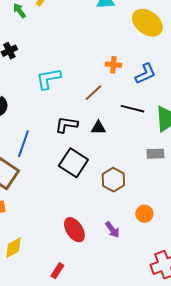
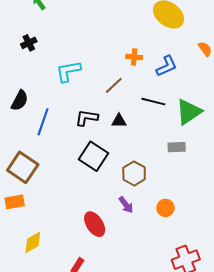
blue line: (23, 144) -> (43, 122), moved
purple arrow: (112, 230) -> (126, 205), moved

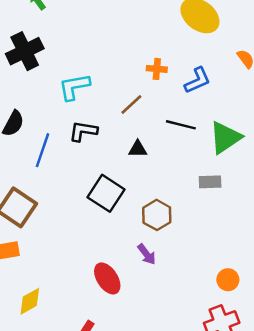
black cross: (29, 43) -> (25, 51), size x1.8
black L-shape: (87, 118) -> (83, 131), moved
orange circle: (165, 208) -> (228, 280), moved

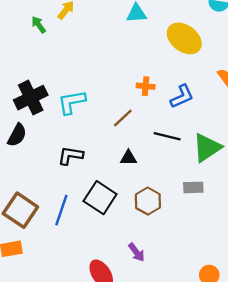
black cross: (25, 51) -> (31, 98), moved
black L-shape: (83, 131) -> (70, 156), moved
blue line: (43, 150) -> (61, 210), moved
brown hexagon: (157, 215) -> (148, 201), moved

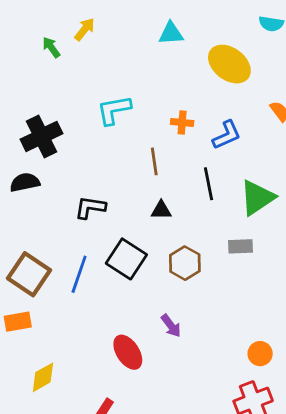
cyan L-shape: (72, 102) -> (114, 110), moved
brown line: (123, 118) -> (154, 161), turned -55
black semicircle: (17, 135) -> (25, 182), turned -130
black line: (167, 136) -> (209, 184), turned 65

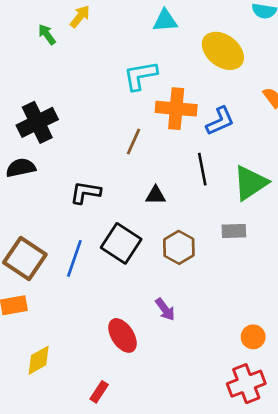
cyan L-shape: (114, 110) -> (140, 76), moved
orange cross: (182, 122) -> (176, 109), size x1.8
brown line: (154, 161) -> (134, 142), moved, turned 32

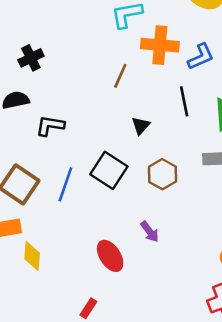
black cross: (37, 122) -> (31, 58), size x0.7
black L-shape: (85, 192) -> (50, 126), moved
black triangle: (156, 195) -> (141, 126), turned -48
yellow diamond: (39, 360) -> (32, 256), moved, turned -56

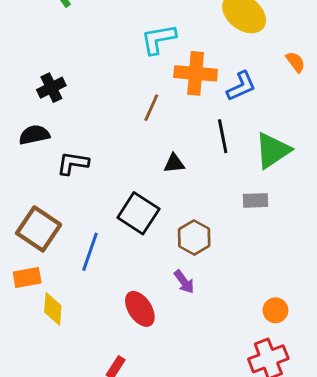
black triangle: (141, 126) -> (174, 163), turned 42
brown hexagon: (162, 174) -> (194, 238), moved
blue line: (65, 184) -> (90, 252), moved

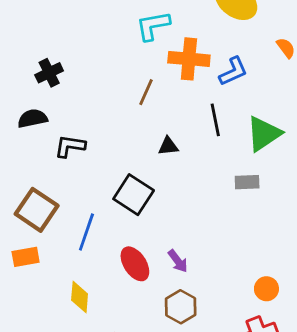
brown hexagon: (194, 238) -> (181, 307), moved
yellow diamond: (53, 309) -> (80, 297), moved
red ellipse: (140, 309) -> (135, 264), moved

